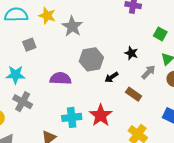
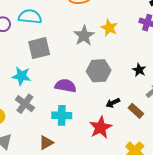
yellow star: (47, 16) -> (109, 28), moved
gray square: (29, 45) -> (39, 48), size x1.6
black arrow: (111, 77) -> (113, 103), moved
cyan cross: (72, 117) -> (62, 115), moved

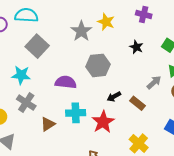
gray square: (39, 48) -> (37, 46), turned -30
black star: (139, 70) -> (136, 47), moved
cyan cross: (62, 115) -> (76, 113), moved
brown triangle: (46, 143) -> (48, 124), moved

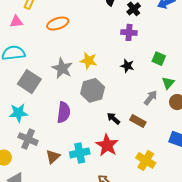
yellow star: (106, 22) -> (89, 61), moved
gray star: (81, 31) -> (62, 68), moved
purple semicircle: (66, 82) -> (64, 112), turned 100
black arrow: (114, 97) -> (113, 118), turned 80
cyan cross: (76, 113) -> (80, 153), moved

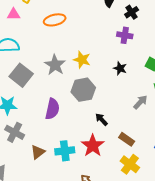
brown rectangle: (138, 121) -> (127, 139), moved

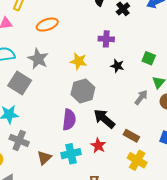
purple cross: (125, 35) -> (106, 39), moved
gray star: (55, 65) -> (38, 59), moved
purple semicircle: (52, 109) -> (69, 120), moved
black arrow: (101, 120) -> (104, 119), size x1.6
red star: (93, 146) -> (98, 146), size x0.7

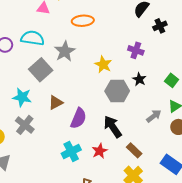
gray hexagon: (83, 91) -> (117, 91), moved
cyan cross: (71, 154) -> (71, 152), turned -30
brown triangle: (44, 158) -> (56, 102), moved

